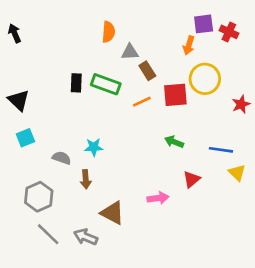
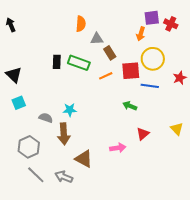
blue line: (221, 150) -> (150, 86), moved
brown arrow: (86, 179) -> (64, 134), size x1.5

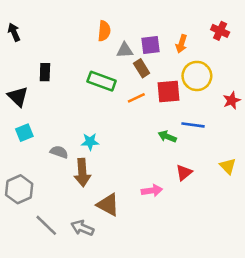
purple square: (152, 18) -> (151, 45), moved
black rectangle: (57, 62) -> (45, 72), moved
blue line: (150, 86) -> (193, 125), moved
gray hexagon: (29, 147) -> (19, 189), moved

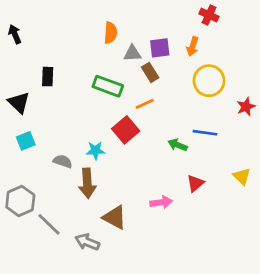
red cross: (220, 31) -> (209, 15), moved
red square: (169, 91) -> (126, 130), moved, turned -35
gray line: (46, 225) -> (49, 224), moved

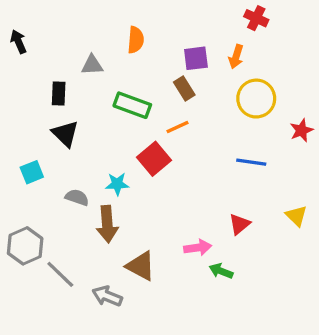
gray triangle: (132, 53) -> (92, 65), moved
black triangle: (19, 103) -> (65, 134), moved
green arrow: (178, 145) -> (221, 271), moved

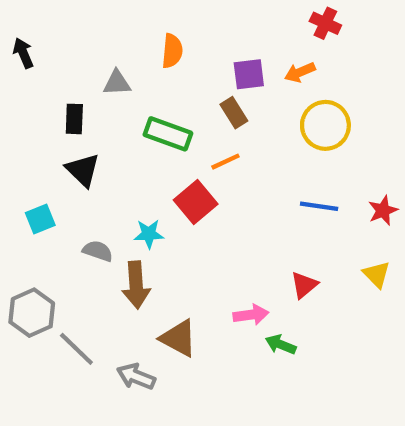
orange arrow: (236, 57) -> (300, 72), turned 50
red star: (301, 130) -> (383, 210), moved

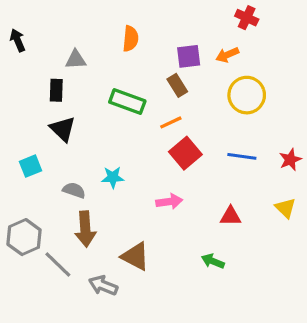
gray triangle: (117, 83) -> (76, 60), moved
red square: (196, 202) -> (185, 153), moved
brown arrow: (136, 285) -> (85, 229), moved
red triangle: (304, 285) -> (231, 216), turned 40
pink arrow: (251, 315) -> (169, 202), moved

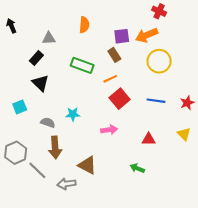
orange arrow: (227, 55) -> (147, 35), size x1.5
black rectangle: (56, 90) -> (36, 58), turned 40
gray arrow: (103, 285) -> (67, 184), turned -30

